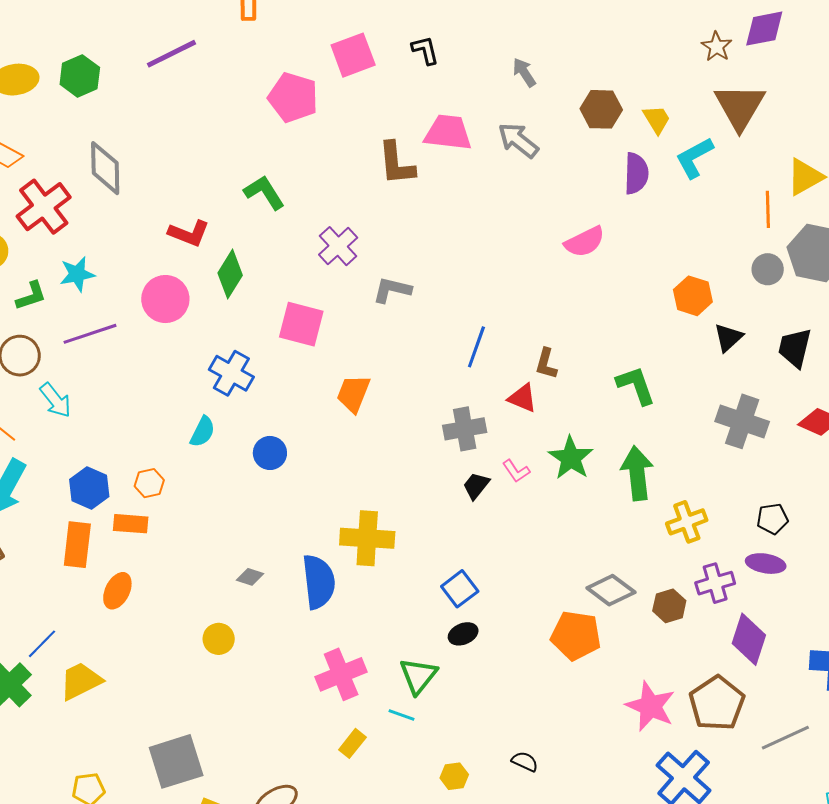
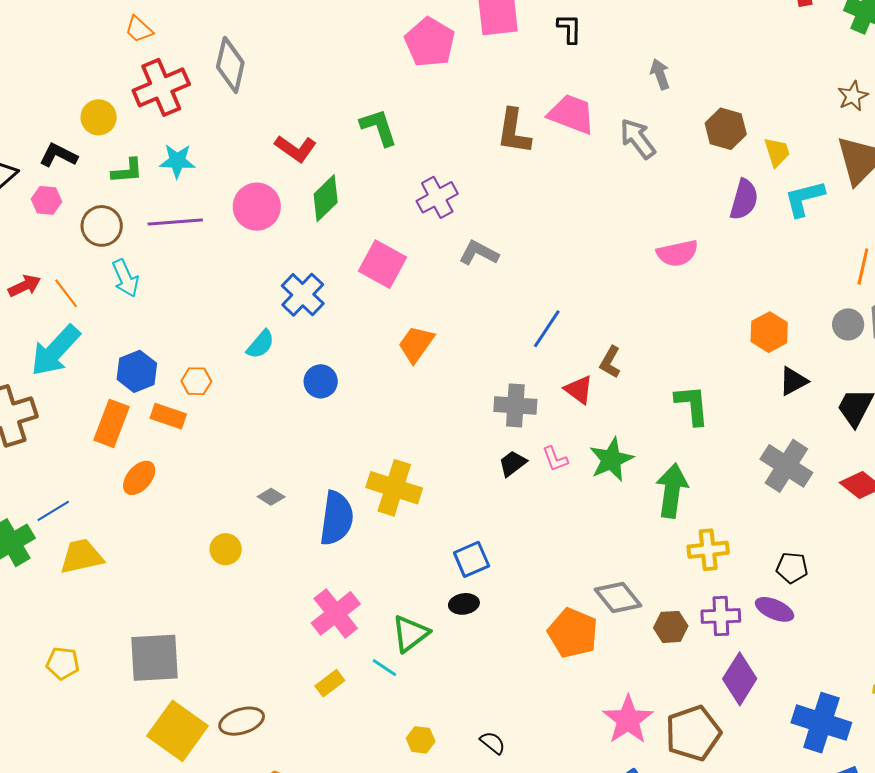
pink cross: (341, 674) -> (336, 613), turned -30

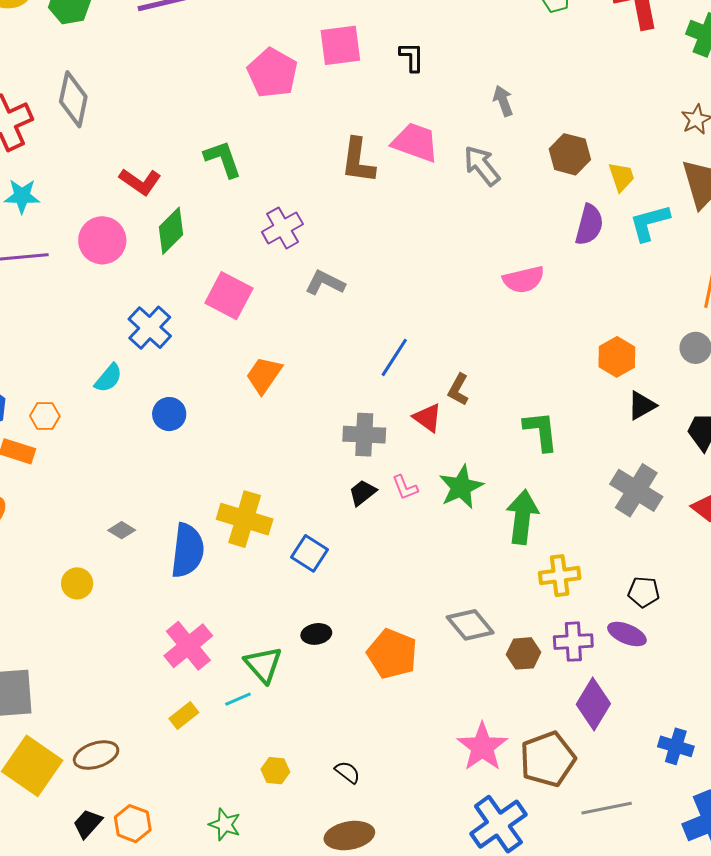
blue square: (472, 559) -> (310, 553), moved, turned -33
orange pentagon: (573, 633) -> (392, 654), moved
green triangle: (410, 634) -> (263, 665), turned -33
cyan line: (384, 668) -> (238, 699), turned -56
blue cross: (821, 723) -> (676, 746), size x0.6

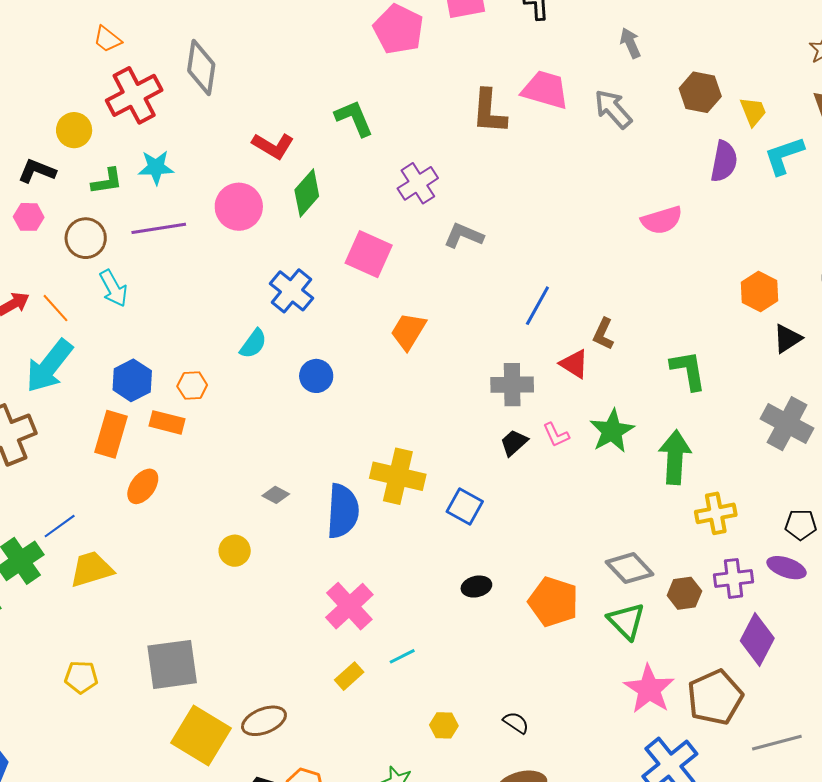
green triangle: (263, 665) -> (626, 621), moved

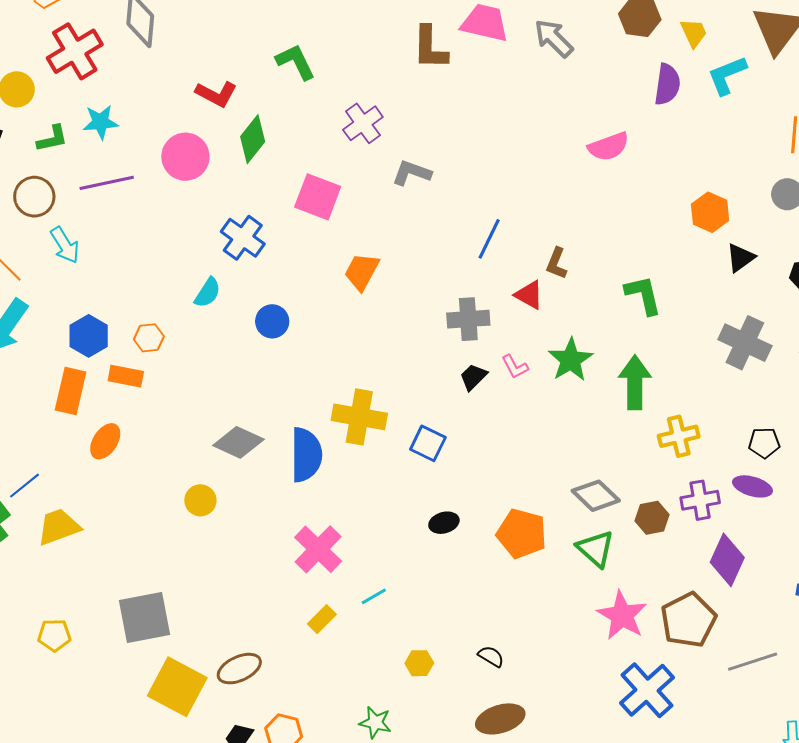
gray diamond: (276, 495) -> (238, 442), size x1.8

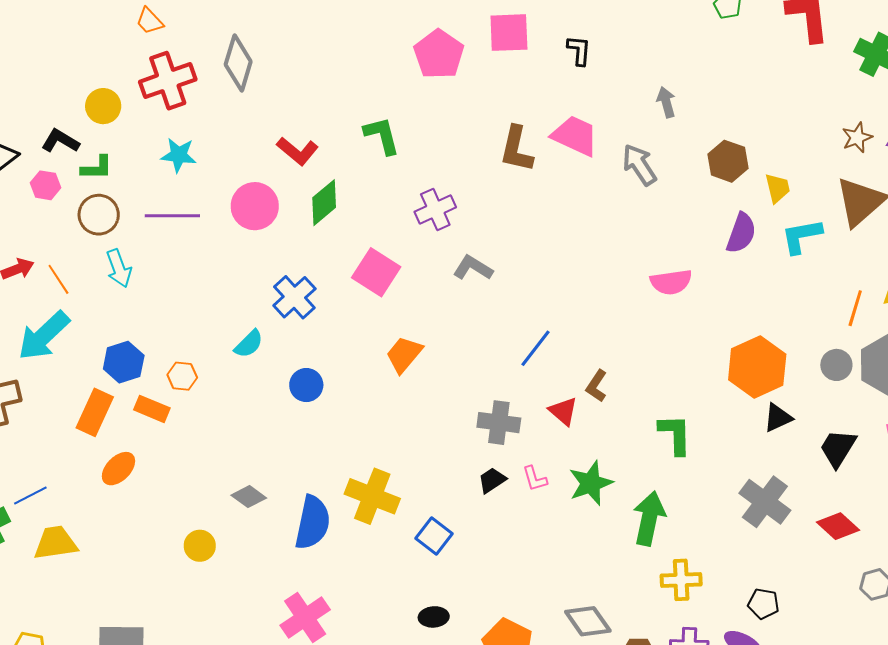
green L-shape: (52, 139) -> (97, 168), moved
orange hexagon: (710, 212) -> (757, 367), size x1.5
gray diamond: (238, 442) -> (249, 497), size x0.7

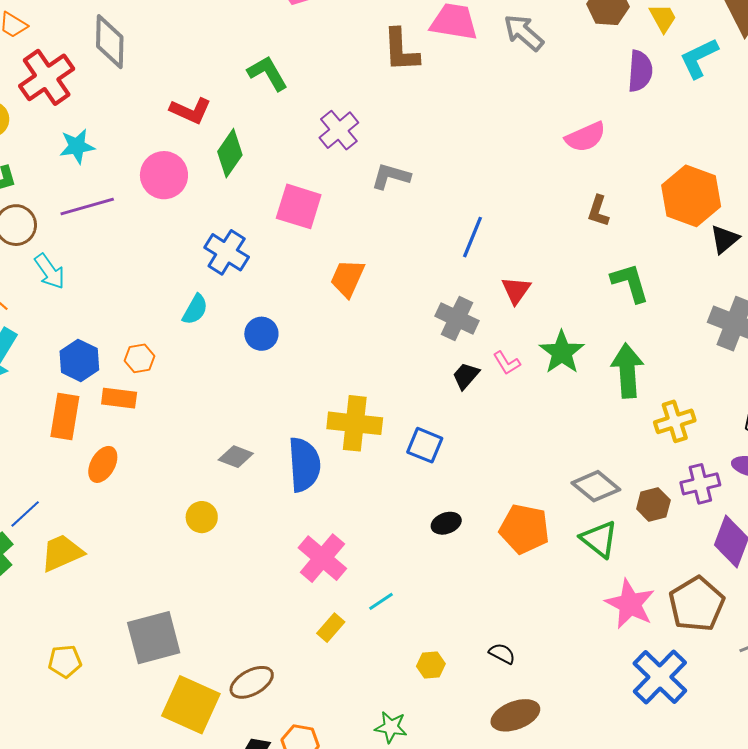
brown L-shape: (596, 386) -> (598, 211), moved
red triangle: (563, 411) -> (516, 290), turned 40
gray cross: (499, 423) -> (457, 318), turned 33

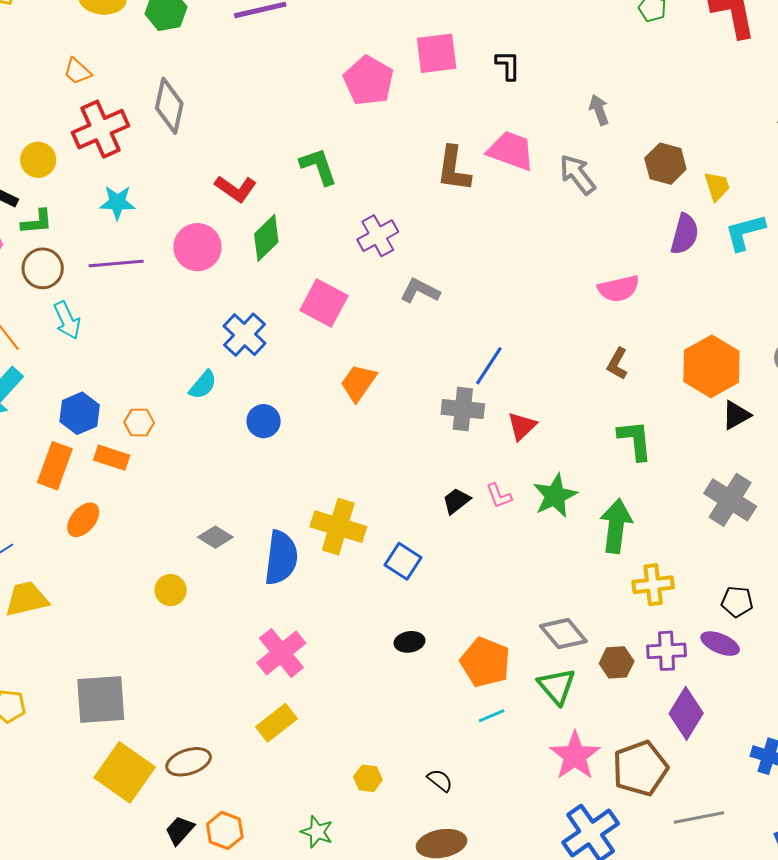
gray cross: (457, 318) -> (463, 409), moved, turned -30
cyan line: (381, 601) -> (492, 716), moved
yellow rectangle: (331, 628) -> (277, 723), size x1.4

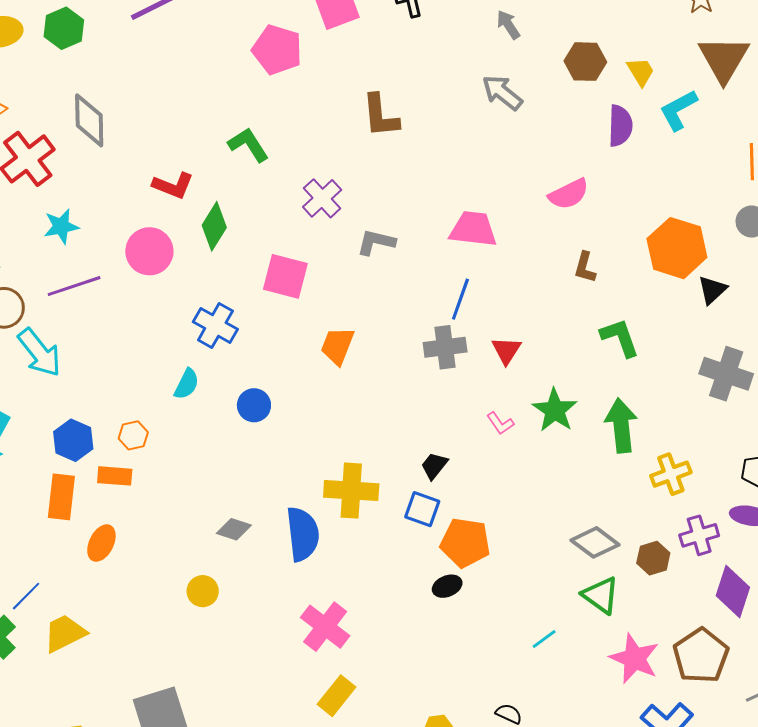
pink trapezoid: (511, 151) -> (473, 229), moved
cyan arrow: (67, 320) -> (39, 353), size x1.4
black trapezoid: (456, 501) -> (434, 466), moved
orange pentagon: (485, 662) -> (465, 543), moved

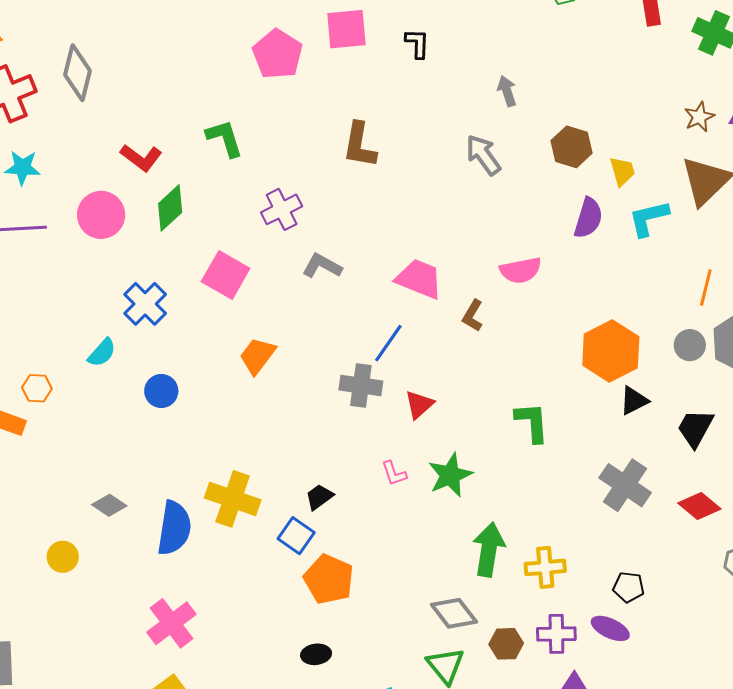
brown L-shape: (585, 267) -> (473, 316), moved
green arrow: (621, 426) -> (489, 550), moved
black ellipse: (447, 586) -> (316, 654), moved

